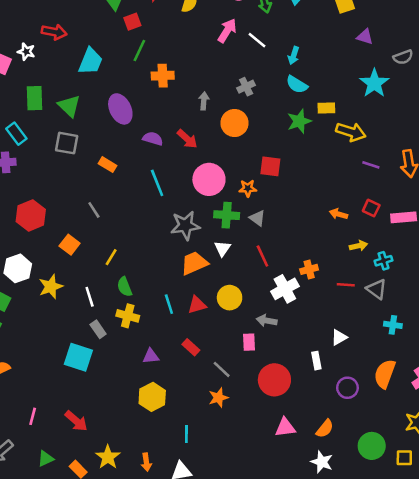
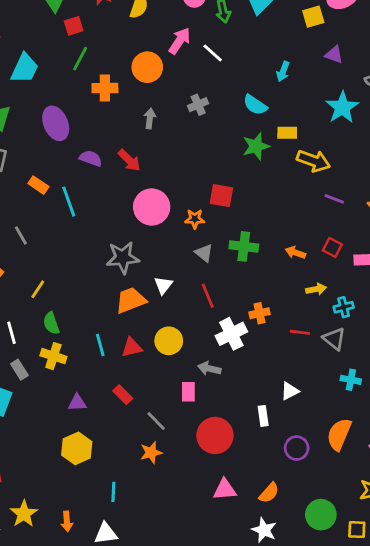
cyan arrow: (294, 55) -> (283, 71), moved
orange circle: (234, 123) -> (147, 67), moved
cyan line: (157, 183) -> (69, 202), moved
green cross: (227, 215) -> (244, 246), moved

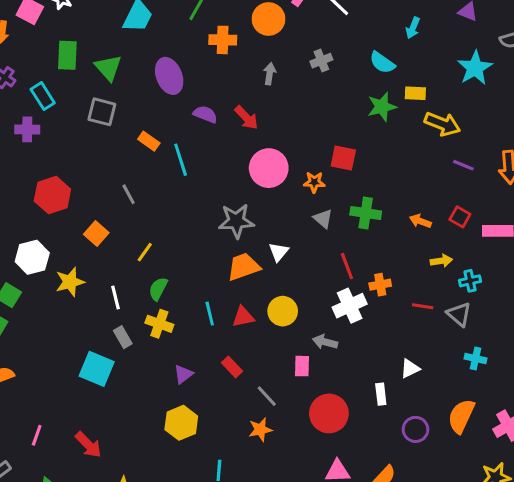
red line: (208, 296) -> (347, 266), moved
green semicircle: (51, 323) -> (158, 289), turned 45
purple triangle: (77, 403) -> (183, 374), turned -36

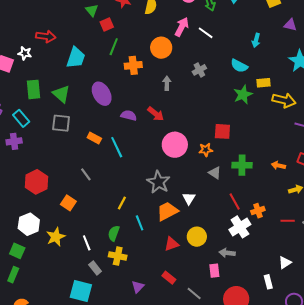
gray star: (236, 221) -> (158, 182), turned -30
yellow line: (145, 252) -> (122, 203), moved
cyan line: (210, 314) -> (140, 223), moved

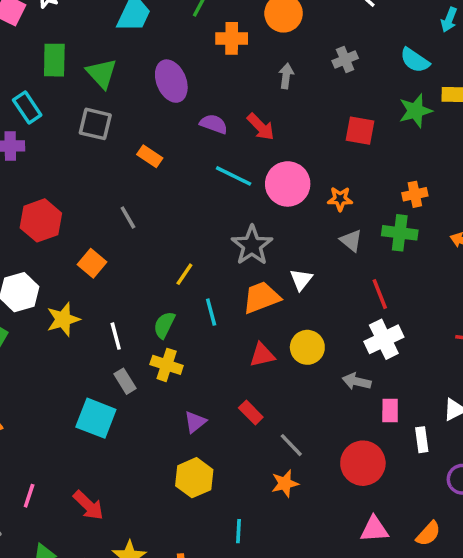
red square: (222, 131) -> (360, 131), moved
cyan line: (117, 147) -> (234, 176), moved, turned -45
orange cross: (258, 211) -> (415, 194), moved
pink rectangle: (214, 271) -> (390, 411), moved

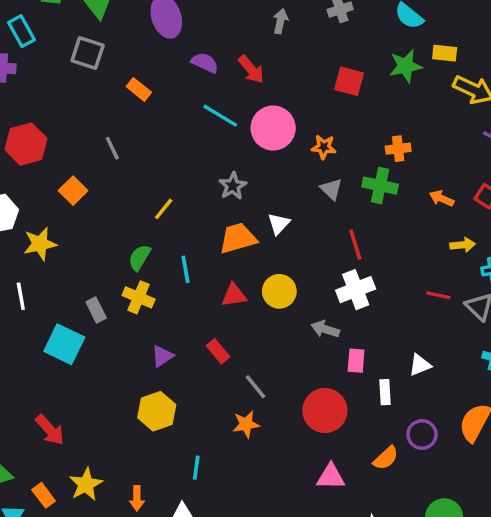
gray star: (252, 245) -> (233, 186), size x0.7
cyan line: (211, 312) -> (185, 269), moved
white line: (116, 336) -> (21, 296), moved
orange semicircle: (428, 534) -> (386, 458), moved

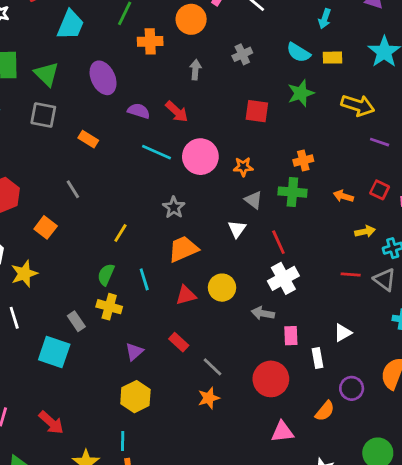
yellow rectangle: (445, 53) -> (333, 58), moved
white triangle: (279, 224) -> (237, 229), moved
cyan line: (196, 468) -> (123, 441), moved

